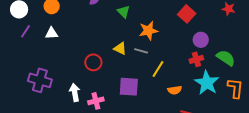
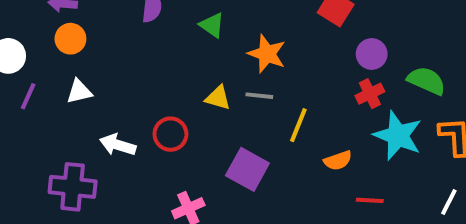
orange star: (148, 31) -> (267, 54), turned -30
purple square: (129, 87) -> (247, 169), turned 35
white arrow: (75, 92) -> (118, 145), moved, turned -54

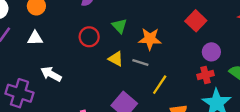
green triangle: (212, 25) -> (120, 26), moved
orange star: (267, 54) -> (150, 39), turned -30
red circle: (170, 134) -> (89, 37), moved

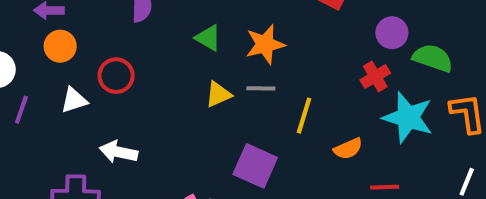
red circle: (89, 37) -> (116, 76), moved
purple circle: (211, 52) -> (392, 33), moved
yellow triangle: (116, 59) -> (218, 94), turned -35

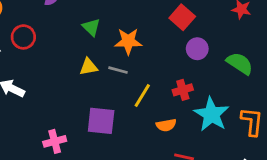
purple circle: (392, 33) -> (197, 49), moved
green semicircle: (433, 58) -> (240, 63), moved
red cross: (375, 76) -> (183, 90), moved
purple square: (255, 166) -> (101, 121), turned -32

